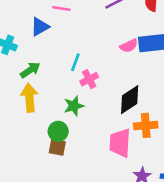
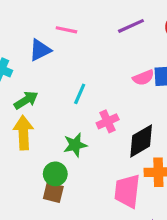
pink cross: (89, 79) -> (108, 121), moved

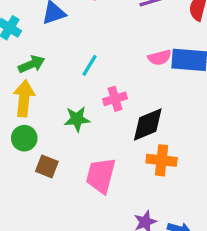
green circle: (55, 174) -> (24, 138), moved
pink trapezoid: (127, 191) -> (101, 176), moved

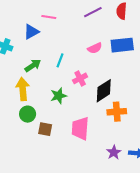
pink semicircle: (160, 58) -> (95, 48), moved
green arrow: (32, 64) -> (33, 66), moved

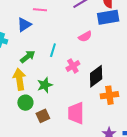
blue rectangle: (122, 45) -> (108, 17), moved
green star: (59, 96) -> (45, 85), moved
brown square: (45, 129) -> (43, 116), turned -32

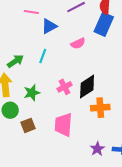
blue rectangle: (108, 17) -> (104, 24), turned -60
blue triangle: (24, 25) -> (49, 26), moved
pink cross: (73, 66) -> (65, 87), moved

